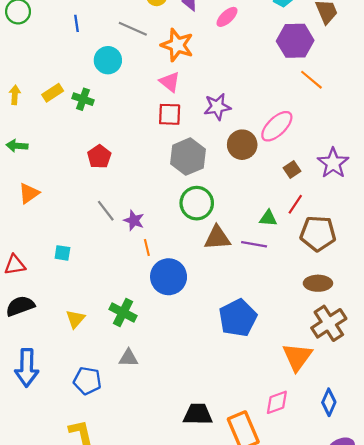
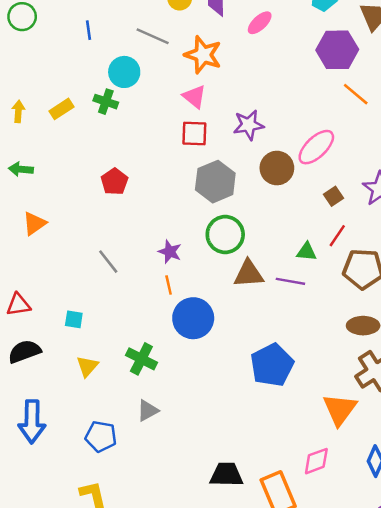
green cross: (83, 99) -> (106, 102), moved
gray line: (106, 211) -> (108, 262), moved
purple star: (134, 220) -> (170, 252), moved
cyan square: (62, 253) -> (74, 319), moved
gray triangle: (128, 358) -> (148, 411), turned -30

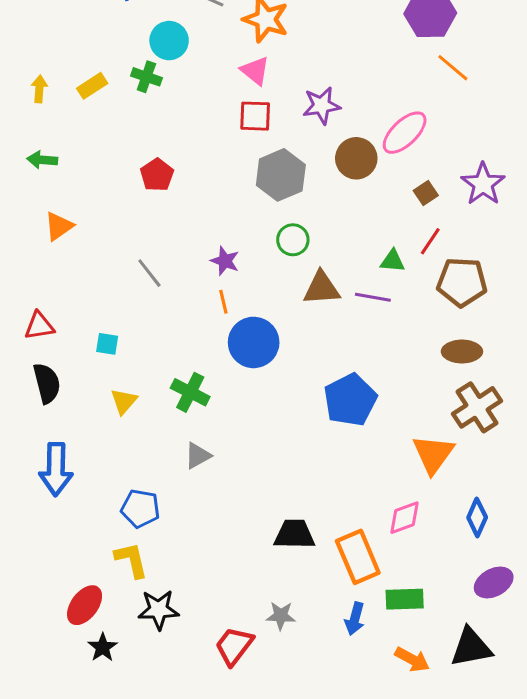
green circle: (225, 234) -> (293, 240), size x0.7
black semicircle: (25, 351) -> (47, 383), turned 96
blue pentagon: (101, 436) -> (140, 509), moved

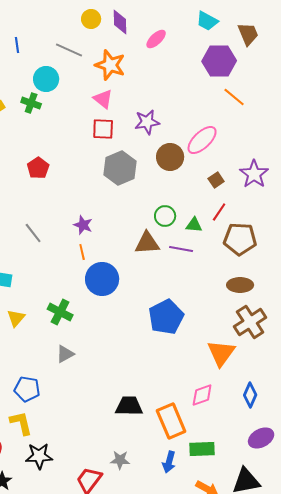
green circle: (293, 240) -> (165, 216), moved

